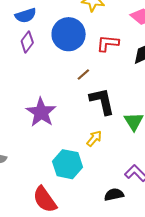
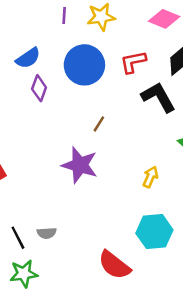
brown line: (83, 75) -> (99, 124), moved
black L-shape: (102, 101) -> (158, 97), moved
cyan hexagon: (68, 164) -> (154, 232), moved

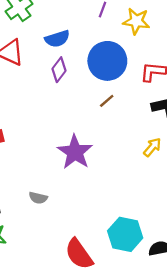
brown line: (99, 124) -> (107, 101), moved
yellow arrow: (150, 177) -> (152, 147), moved
gray semicircle: (47, 233) -> (38, 198), moved

